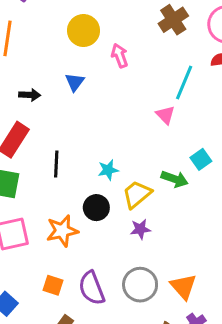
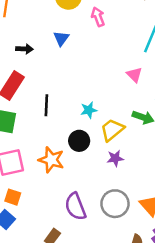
pink triangle: (165, 115) -> (134, 75), moved
orange star: (62, 231) -> (51, 160), turned 30
orange square: (53, 285) -> (13, 197), moved

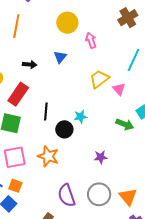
yellow trapezoid: (112, 130) -> (99, 79), moved
black circle: (79, 141) -> (64, 129), moved

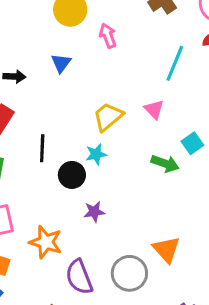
yellow trapezoid: (99, 79) -> (108, 117), moved
orange star: (48, 156) -> (46, 242), moved
purple star: (101, 157) -> (94, 212), moved
orange triangle: (128, 197) -> (166, 249), moved

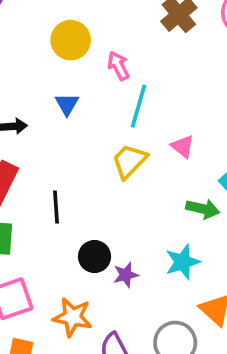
cyan line: (175, 63) -> (139, 106), moved
cyan star: (96, 154) -> (183, 262), moved, size x1.4
black circle: (72, 175) -> (94, 257), moved

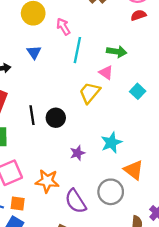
yellow trapezoid: (129, 161) -> (90, 93), moved
green arrow: (203, 209) -> (117, 52), moved
black circle: (94, 257) -> (56, 118), moved

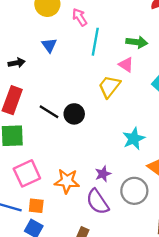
black line: (32, 115) -> (49, 112), turned -48
purple star: (77, 153) -> (103, 174), moved

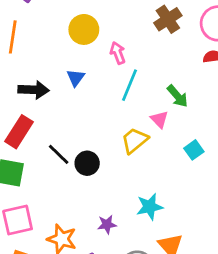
green arrow: (137, 42) -> (177, 96), turned 30
black arrow: (17, 63) -> (34, 90), size x1.5
purple star: (103, 174) -> (107, 224), moved

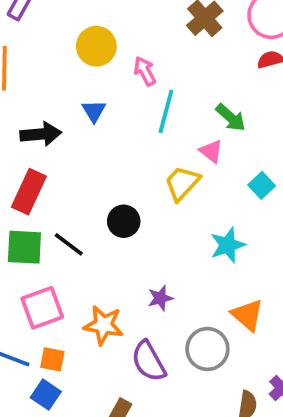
black line: (59, 154) -> (69, 244), moved
cyan star: (150, 207) -> (228, 245), moved

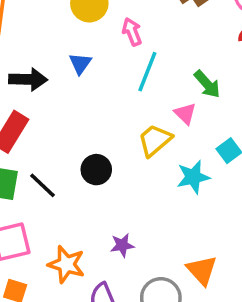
cyan star: (228, 245) -> (193, 177), moved

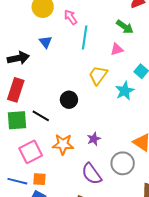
green arrow: (207, 84) -> (125, 27), moved
pink triangle: (185, 113) -> (117, 49), moved, turned -48
orange star: (66, 264) -> (63, 144), moved

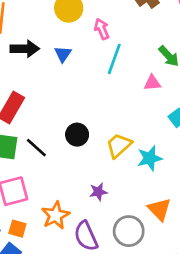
black arrow: (18, 58) -> (25, 49), moved
yellow trapezoid: (98, 75) -> (119, 145), moved
cyan star: (125, 91) -> (150, 158), moved
orange star: (63, 144) -> (56, 215), moved, turned 30

